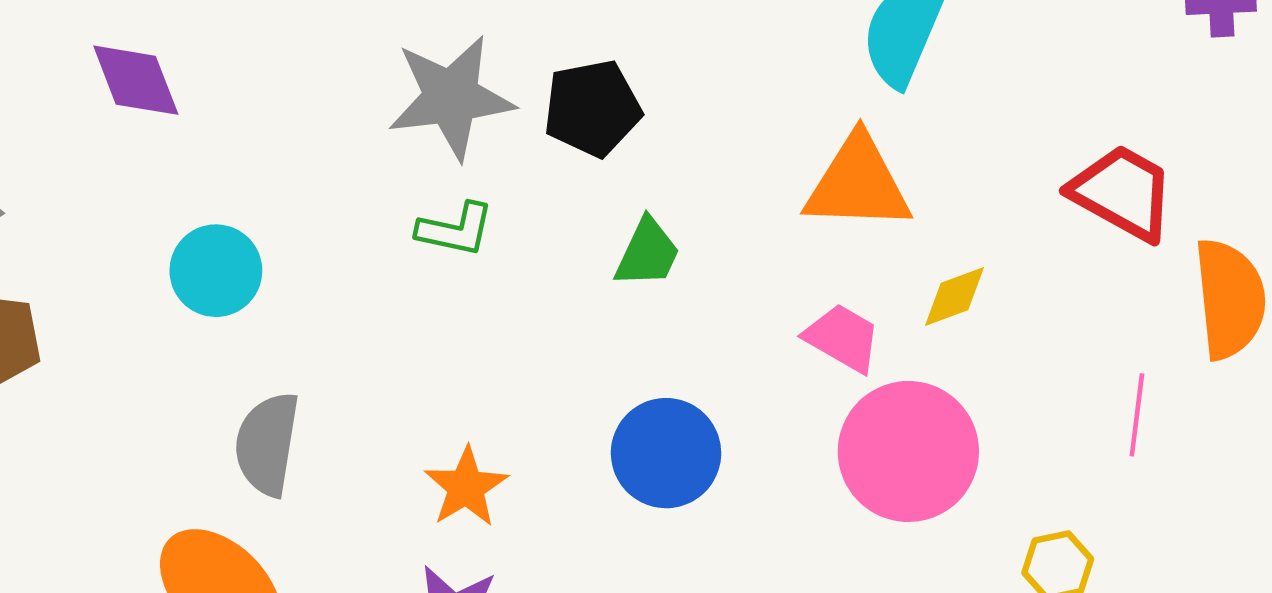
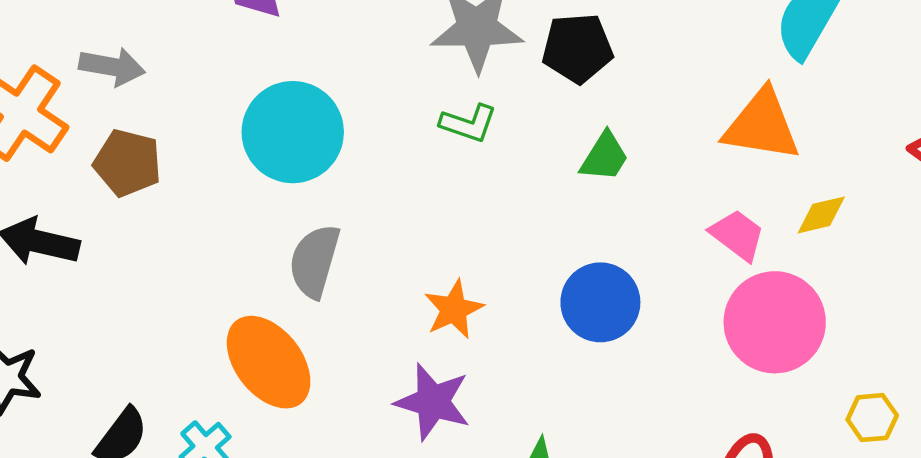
cyan circle: (216, 271) -> (293, 132), size x1.5

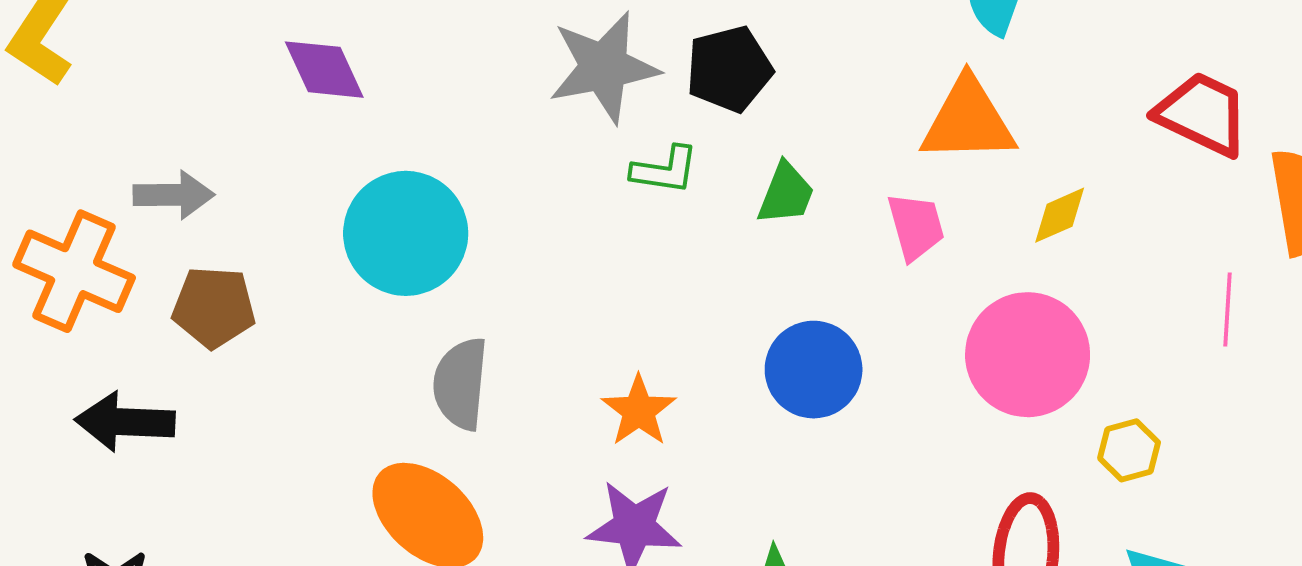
green L-shape: (468, 123) -> (665, 170), moved
pink trapezoid: (737, 235) -> (916, 226), moved, turned 48
yellow hexagon: (872, 418) -> (1129, 450), moved

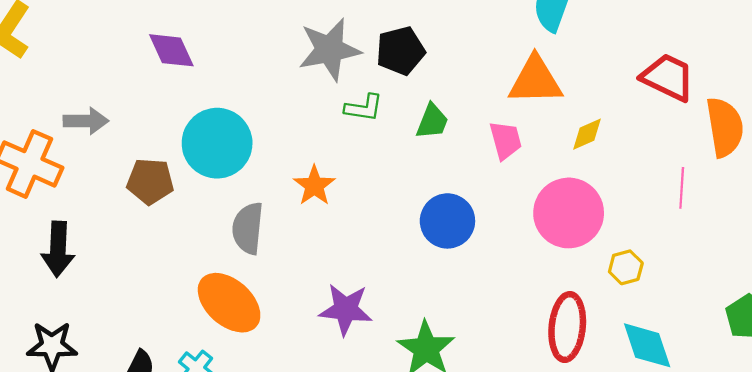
brown pentagon: (214, 307) -> (150, 181), moved
orange star: (639, 411) -> (314, 186), moved
black arrow: (125, 422) -> (58, 249), turned -90

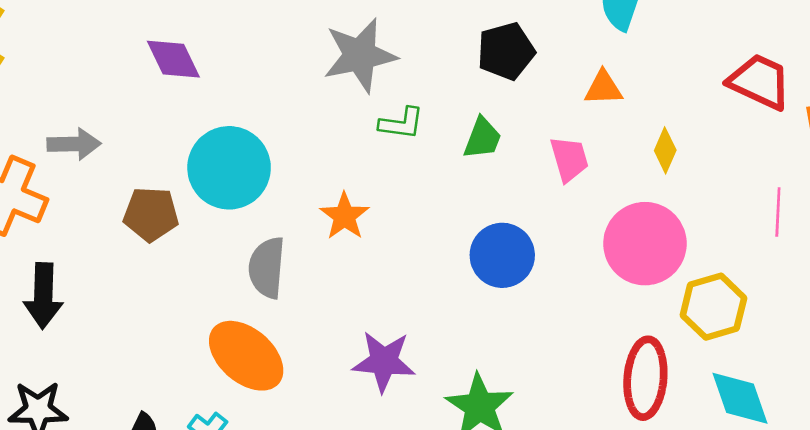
black pentagon: (400, 51) -> (506, 51), moved
orange triangle: (535, 80) -> (603, 88), size x0.6
yellow diamond: (587, 134) -> (665, 150), turned -42
yellow hexagon: (626, 267) -> (713, 307), size x1.6

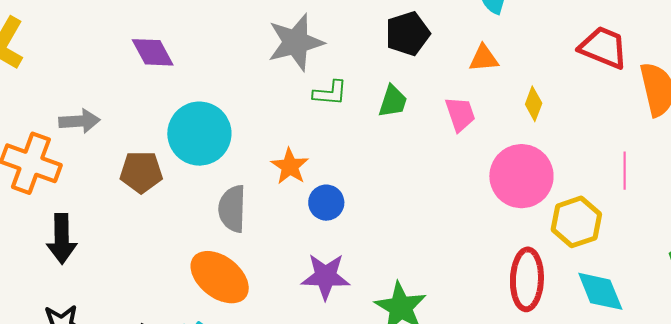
pink line: (778, 212) -> (625, 171), moved
blue circle: (502, 255) -> (326, 203), moved, size x0.7

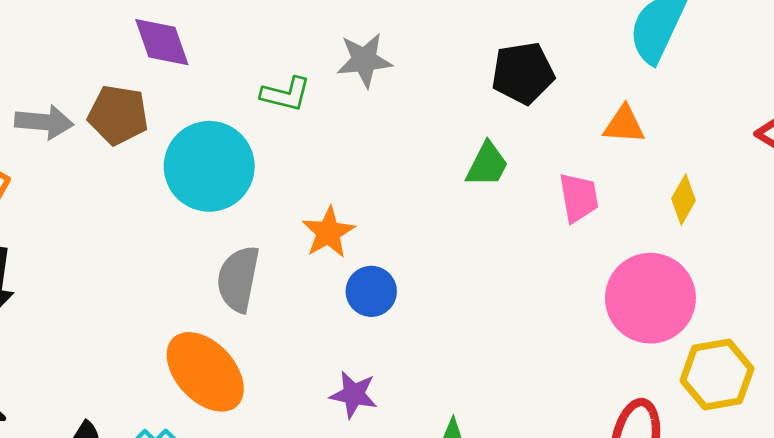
gray star: (296, 42) -> (364, 60), size x0.7
green L-shape: (330, 93) -> (286, 94), moved
brown pentagon: (141, 172) -> (118, 115), moved
purple star: (326, 276) -> (354, 395), size x0.7

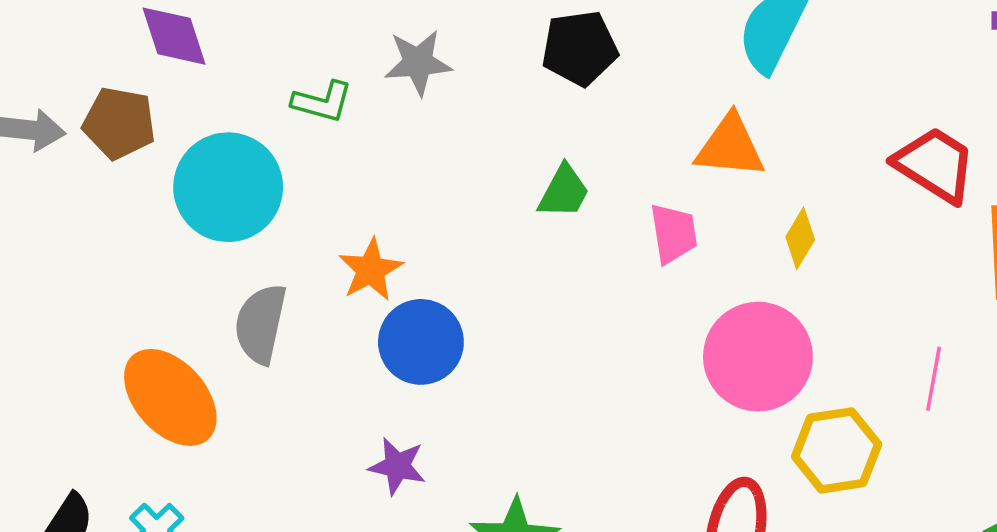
black pentagon: (523, 73) -> (580, 48), moved
orange triangle: (624, 125) -> (730, 146), size x1.4
blue circle: (371, 291) -> (421, 342), size x1.4
orange ellipse: (205, 372) -> (170, 397), moved

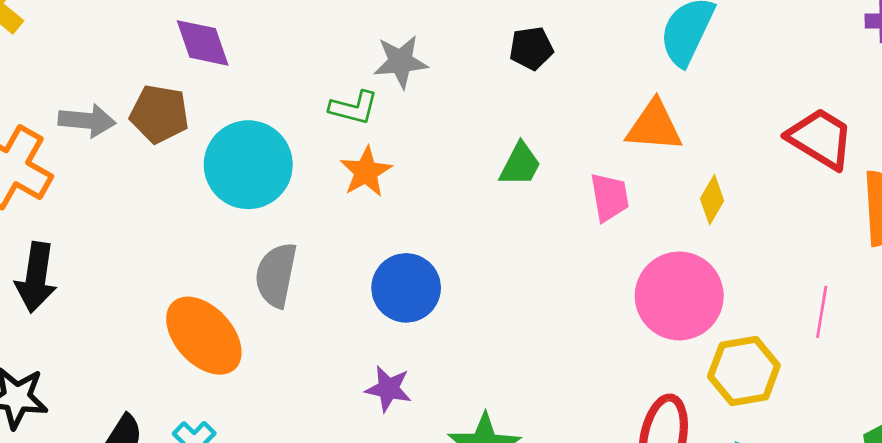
black pentagon: (580, 48) -> (531, 48), size x0.7
green L-shape: (322, 102) -> (354, 108), moved
orange star: (371, 270) -> (366, 172), moved

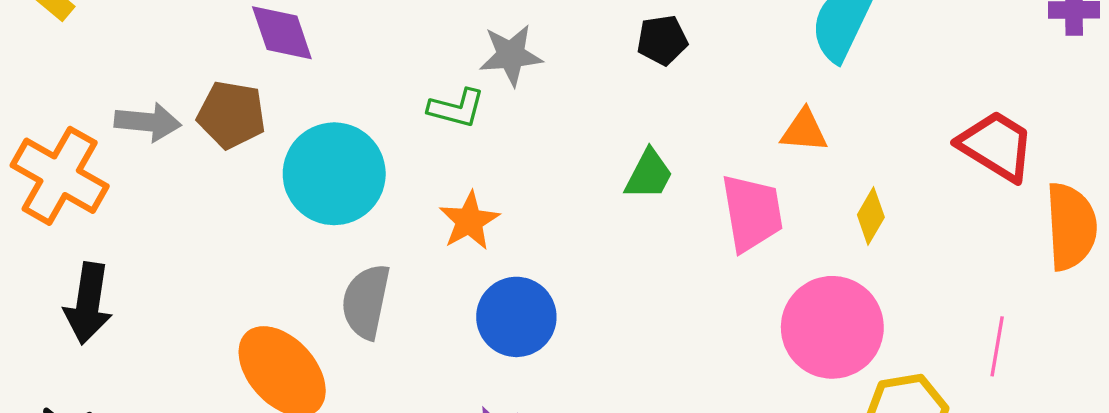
orange triangle: (654, 126) -> (804, 131), size x0.7
orange star: (366, 172) -> (469, 221), moved
pink trapezoid: (609, 197) -> (752, 213), size x1.4

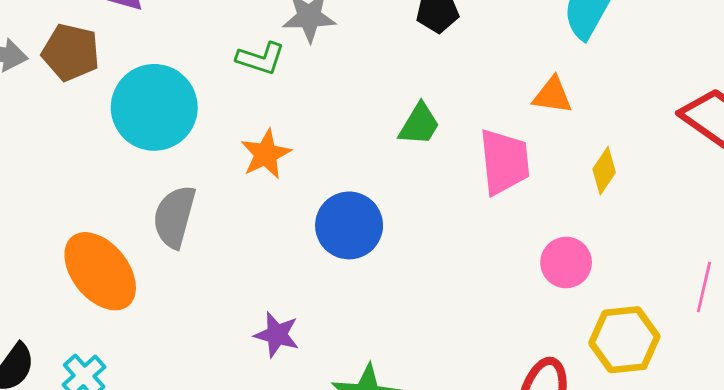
blue circle: (516, 317) -> (349, 225), moved
pink circle: (832, 327) -> (566, 262), size x0.6

